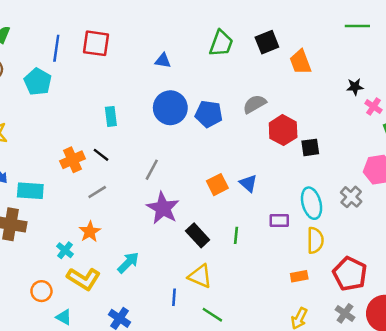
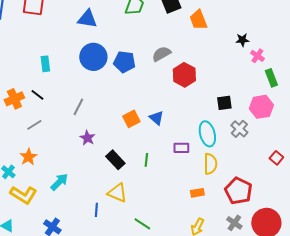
blue triangle: (163, 61) -> (87, 19), size x1.5
black square: (310, 147) -> (224, 103), moved
purple star: (163, 208) -> (87, 138), size x0.6
green line: (212, 315) -> (142, 224), moved

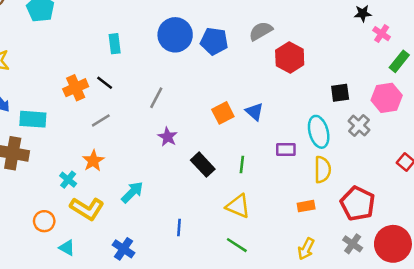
green rectangle: (271, 78) -> (399, 61), turned 60
yellow triangle: (117, 193) -> (238, 206), moved

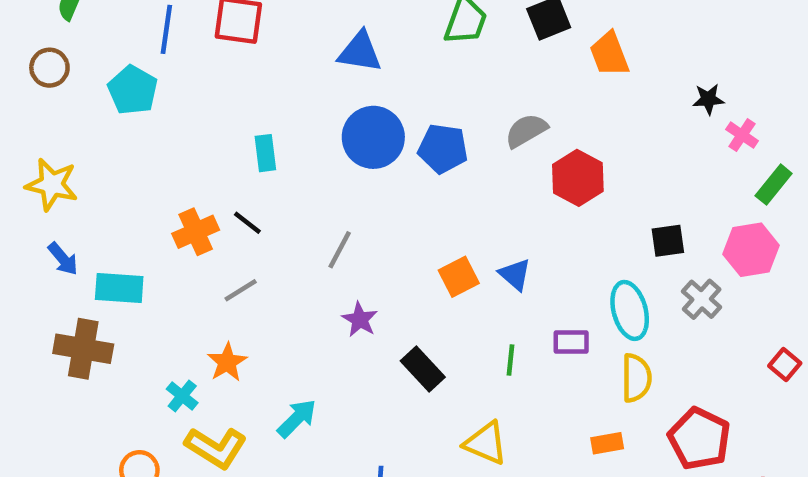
green line: (242, 165) -> (510, 360), moved

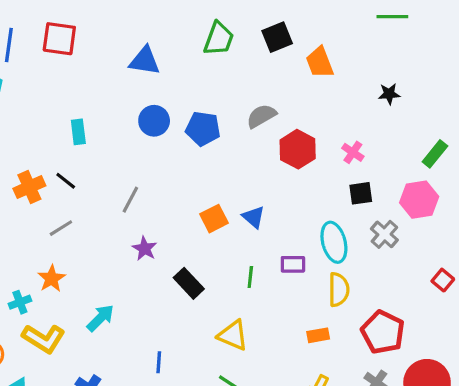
pink cross: (742, 135) -> (353, 152), moved
blue circle: (373, 137) -> (154, 121), size x0.7
cyan cross: (182, 396) -> (20, 302), turned 30

